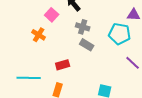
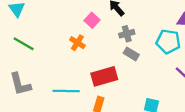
gray cross: (83, 27) -> (127, 34), turned -32
red rectangle: (63, 65) -> (104, 76), size x1.6

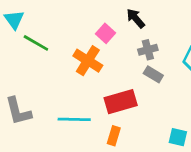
orange cross: (77, 43) -> (88, 61), size x1.5
green line: (24, 44) -> (36, 43), moved

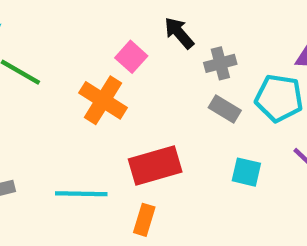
gray cross: (148, 50) -> (220, 63), moved
gray rectangle: (153, 74) -> (225, 109), moved
cyan square: (178, 137) -> (246, 172), moved

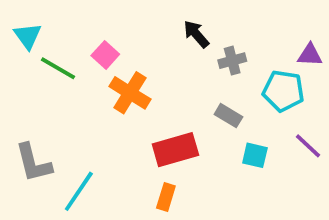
pink square: (131, 57) -> (105, 55), moved
gray rectangle: (225, 109) -> (228, 116), moved
cyan line: (81, 194) -> (79, 191), moved, turned -57

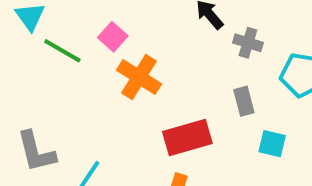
gray cross: (232, 61) -> (248, 43), turned 32
gray rectangle: (228, 116) -> (244, 101), turned 44

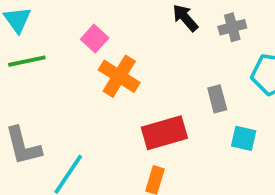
gray cross: (248, 43) -> (232, 27), moved, turned -32
green line: (62, 51) -> (27, 61), moved, turned -42

